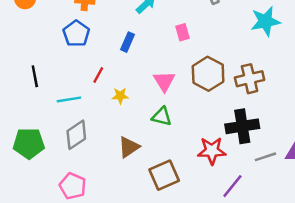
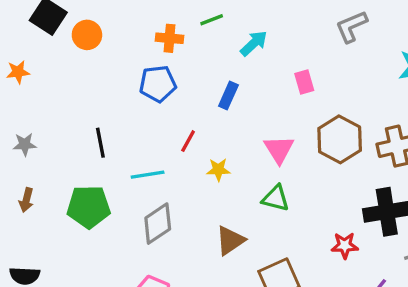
blue pentagon: (76, 34) -> (158, 84), turned 30
green pentagon: (29, 143) -> (89, 207), moved
red star: (212, 151) -> (345, 245), size x0.7

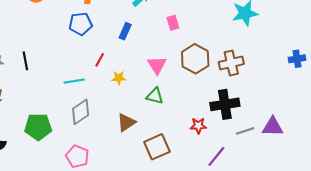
black line: (100, 143) -> (25, 61), moved
green pentagon: (89, 207) -> (38, 127), moved

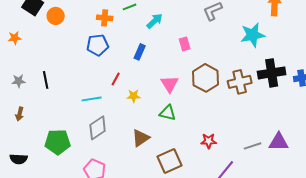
black cross: (225, 104) -> (272, 73), moved

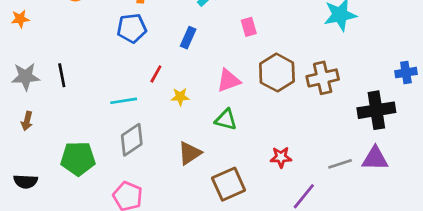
black cross: (272, 73) -> (376, 110), moved
gray star: (19, 81) -> (26, 77), size x1.5
pink triangle: (170, 84) -> (229, 81), turned 42

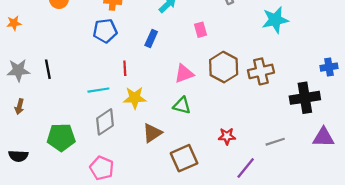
red line: (156, 74) -> (125, 68), turned -32
yellow star: (180, 97) -> (135, 98), moved, size x1.5
purple triangle: (375, 159) -> (324, 137), moved

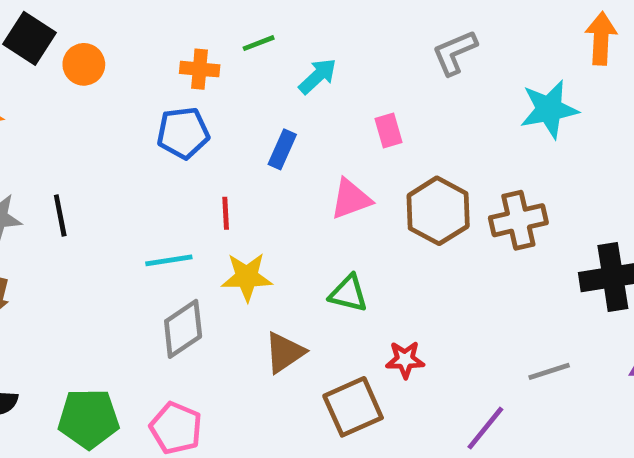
pink triangle: (184, 74) -> (351, 199), moved
red star: (227, 136) -> (405, 360), moved
green pentagon: (61, 137) -> (89, 419), moved

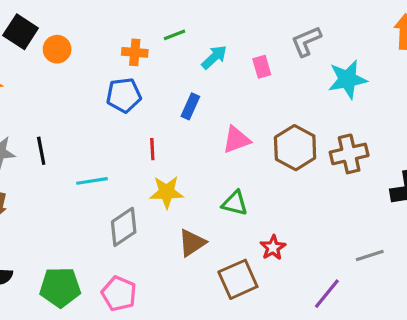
cyan star: (549, 109) -> (347, 79), moved
pink rectangle: (388, 130) -> (262, 67), moved
cyan line: (169, 260) -> (92, 181), moved
red star: (405, 360) -> (273, 248), turned -30

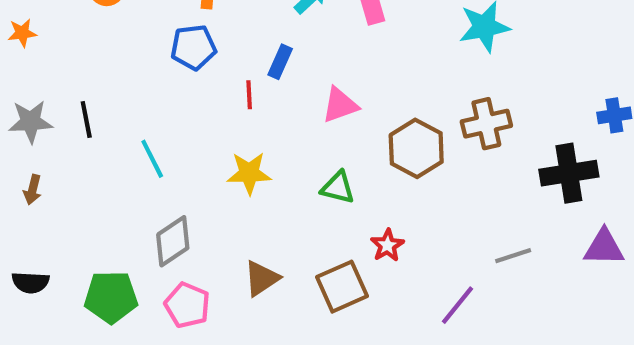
brown hexagon: (295, 148) -> (416, 148), moved
red line: (152, 149) -> (249, 95), moved
cyan line: (92, 181) -> (152, 159), turned 72
gray diamond: (124, 227) -> (173, 241), moved
brown triangle: (192, 243) -> (262, 278), moved

